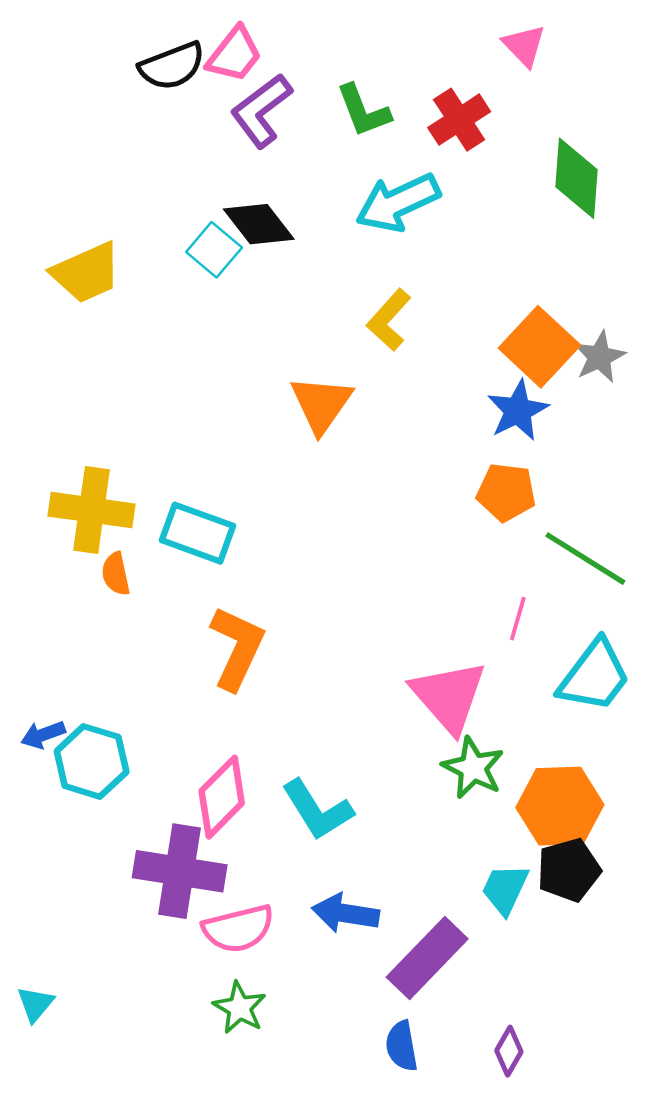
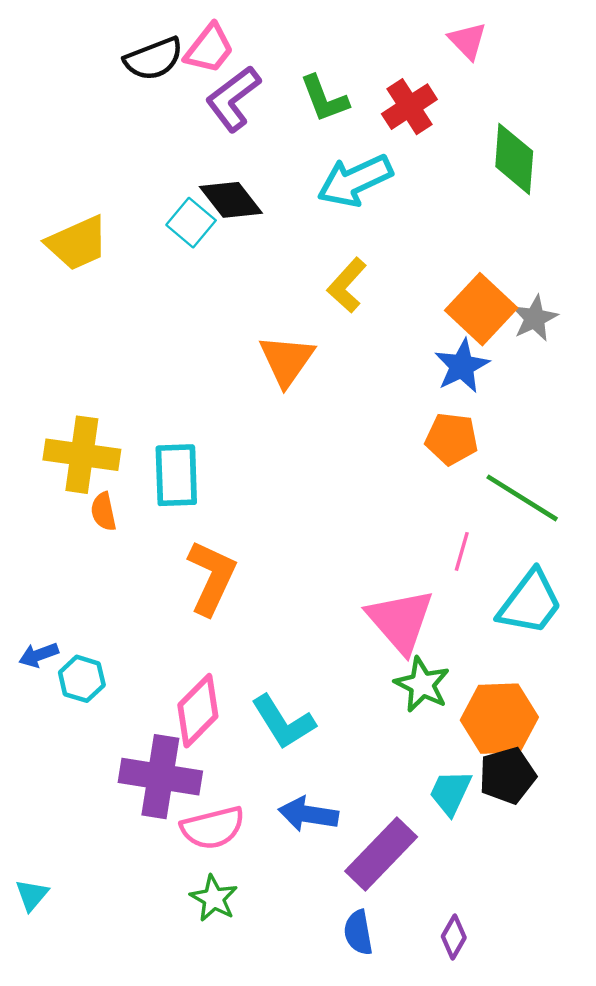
cyan rectangle: (197, 533) -> (176, 475), turned 68
cyan hexagon: (92, 761) -> (82, 679), size x0.7

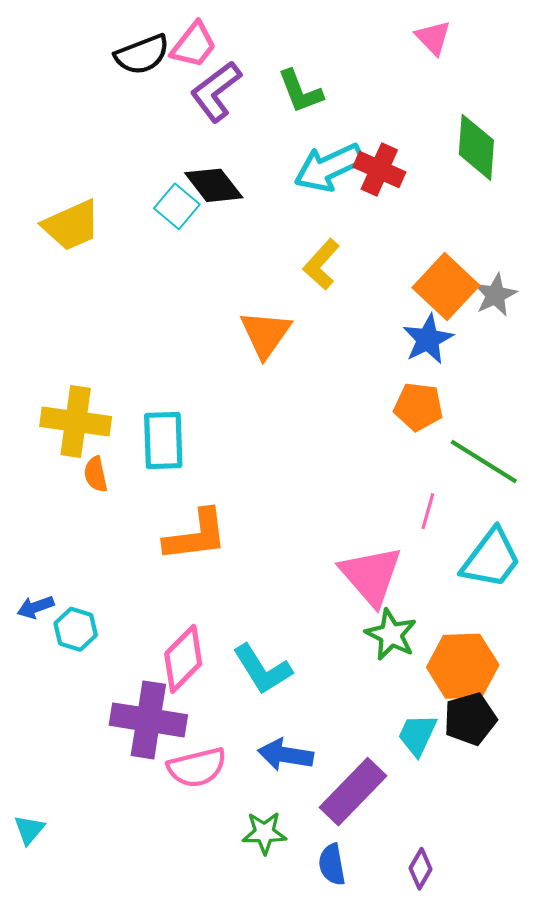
red cross: (409, 107) -> (379, 169), moved, turned -33
orange L-shape: (212, 578) -> (196, 535), turned 58
green star: (214, 898) -> (264, 833), moved, turned -30

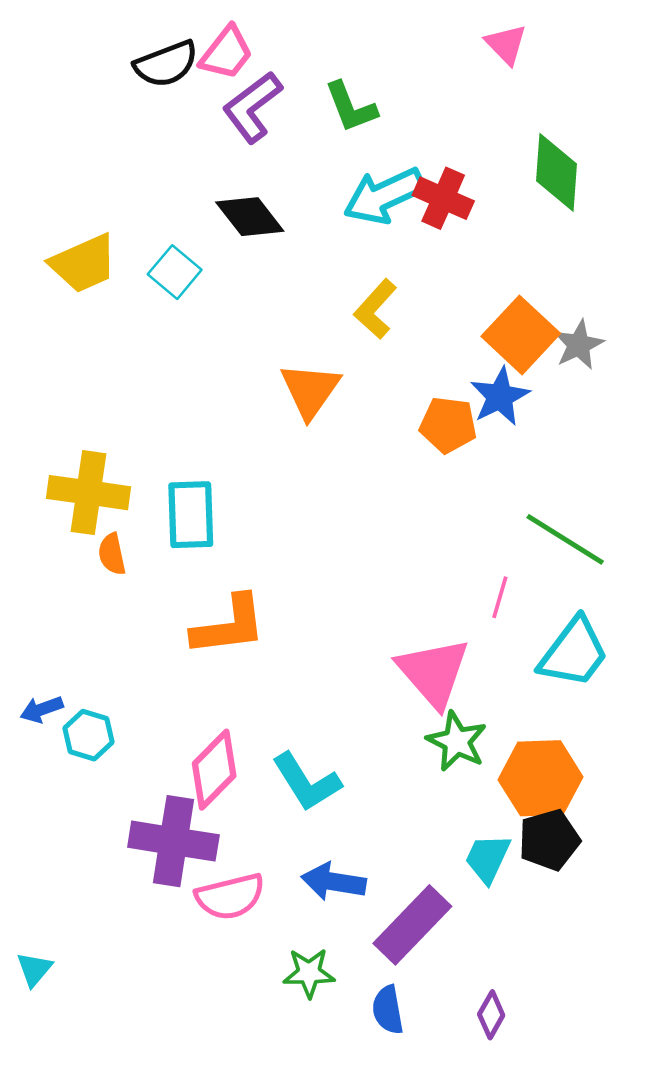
cyan square: (177, 206) -> (175, 272), moved
orange pentagon: (418, 407) -> (448, 425), moved

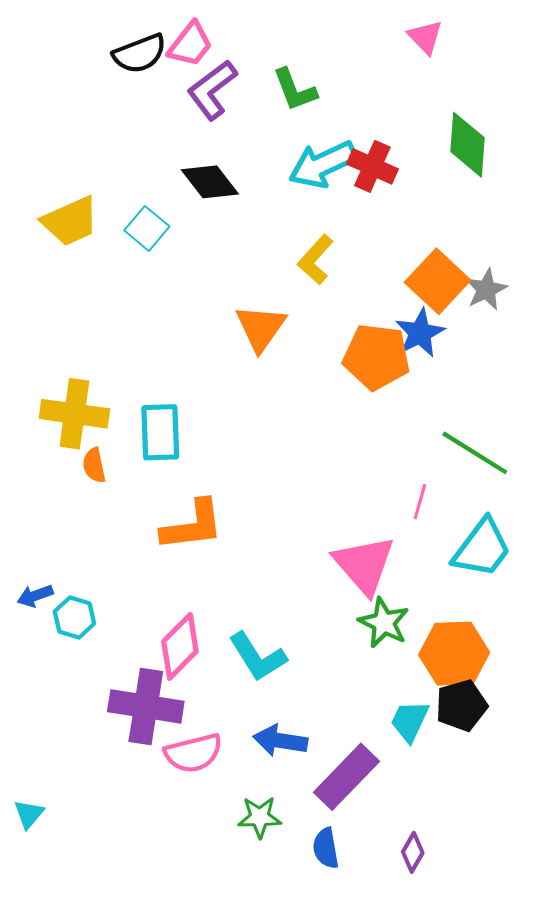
orange pentagon: (448, 425) -> (377, 357), size x1.4

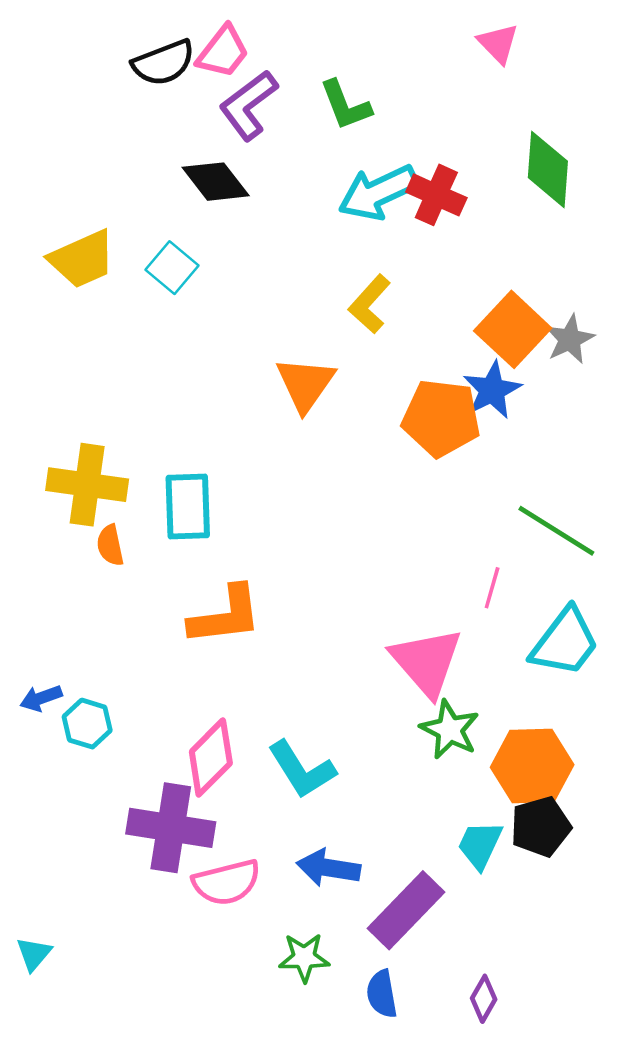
black diamond: (210, 182) -> (216, 182), moved

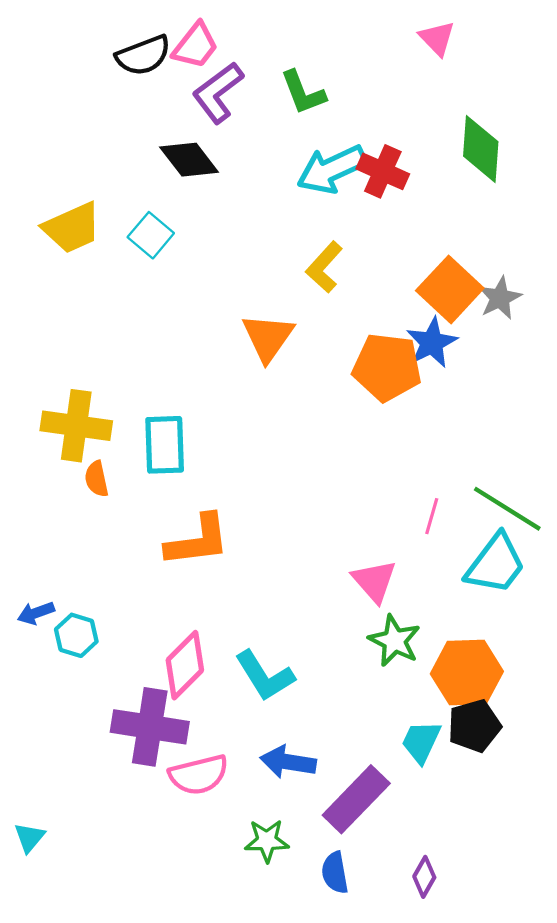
green line: (556, 531) -> (507, 509), moved
pink triangle: (427, 662) -> (374, 581), size x0.7

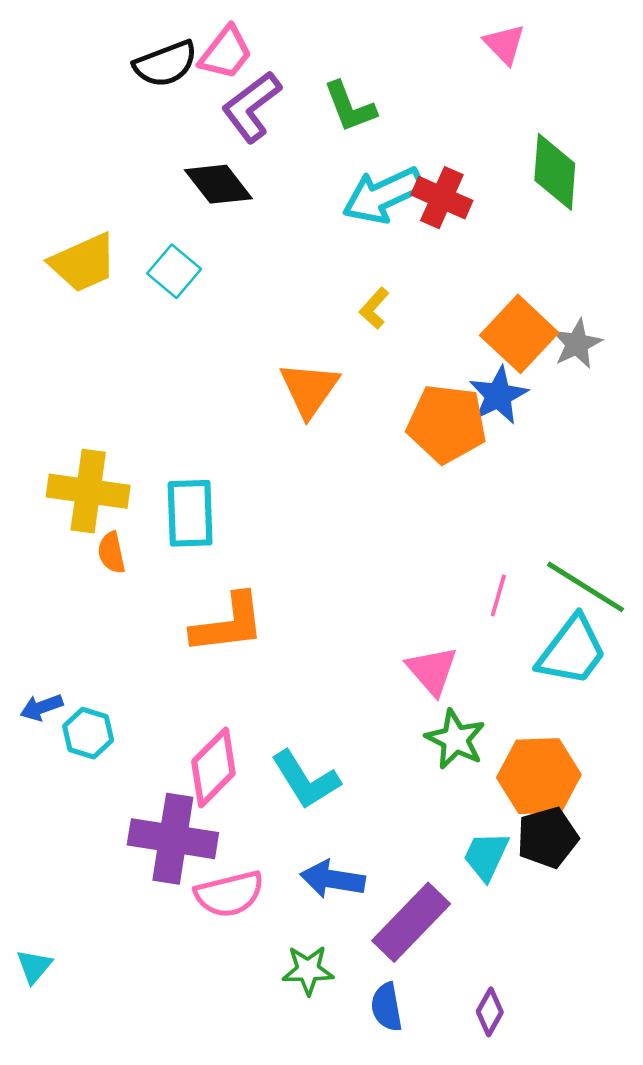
yellow L-shape: (324, 267) -> (374, 308), size x0.7

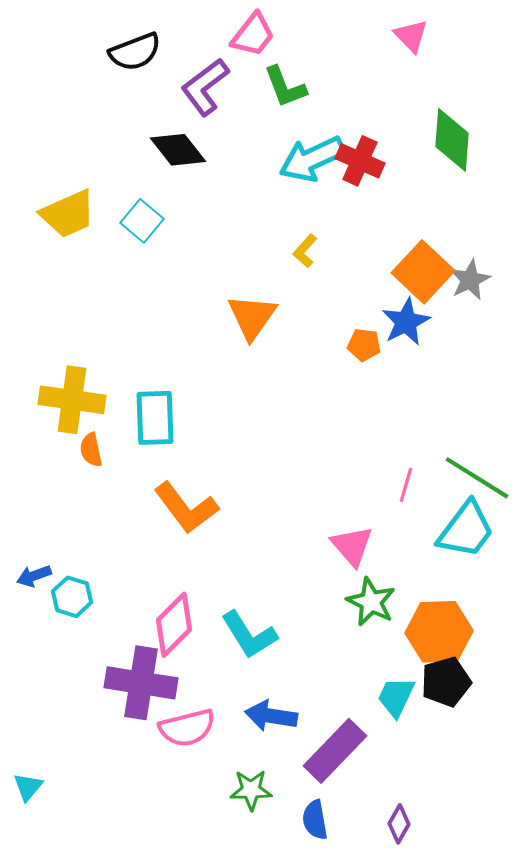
pink trapezoid: (226, 53) -> (253, 35), moved
orange pentagon: (447, 424) -> (364, 345), size x0.5
orange L-shape: (228, 624) -> (186, 508), turned 60

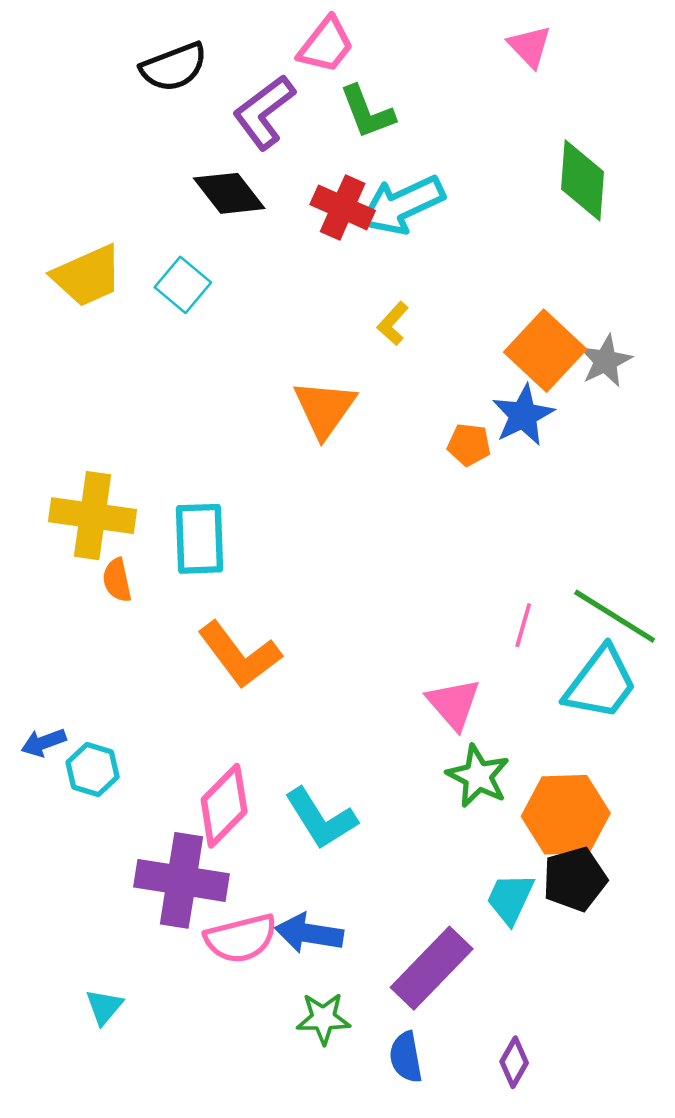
red cross: (360, 161) -> (343, 207), moved
blue arrow: (271, 716) -> (309, 933), moved
cyan triangle: (28, 787) -> (104, 1007), moved

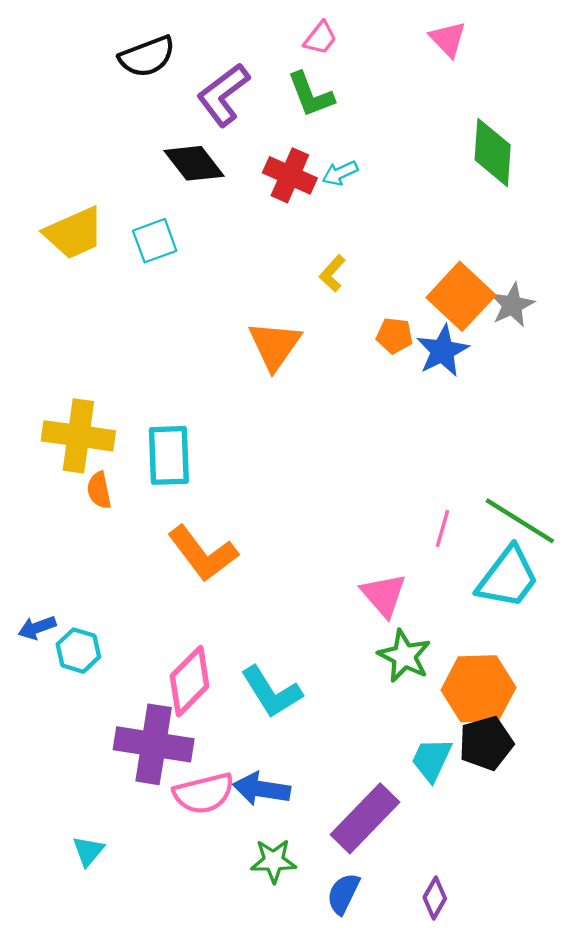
pink trapezoid: (326, 45) -> (320, 38), moved, size x0.7
cyan arrow: (402, 205) -> (340, 173), size x0.5
cyan square: (183, 285) -> (155, 241), turned 30
orange pentagon: (469, 445) -> (394, 336), moved
blue semicircle: (406, 1057) -> (343, 894), turned 36

